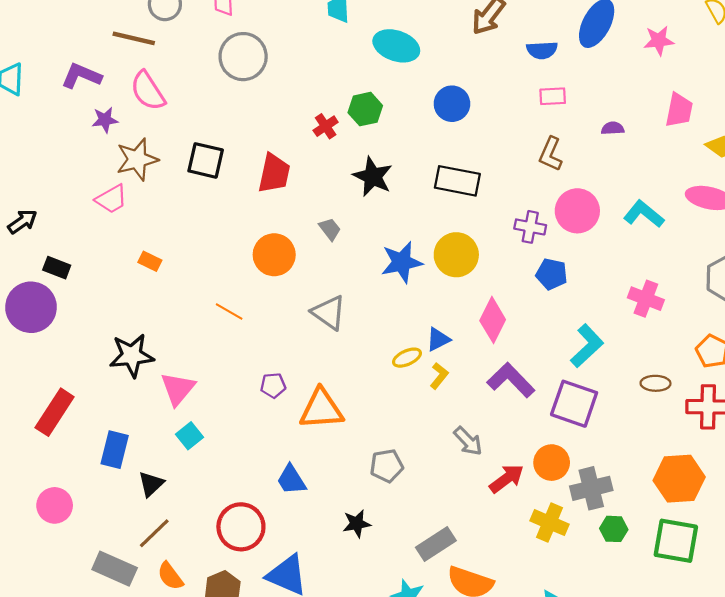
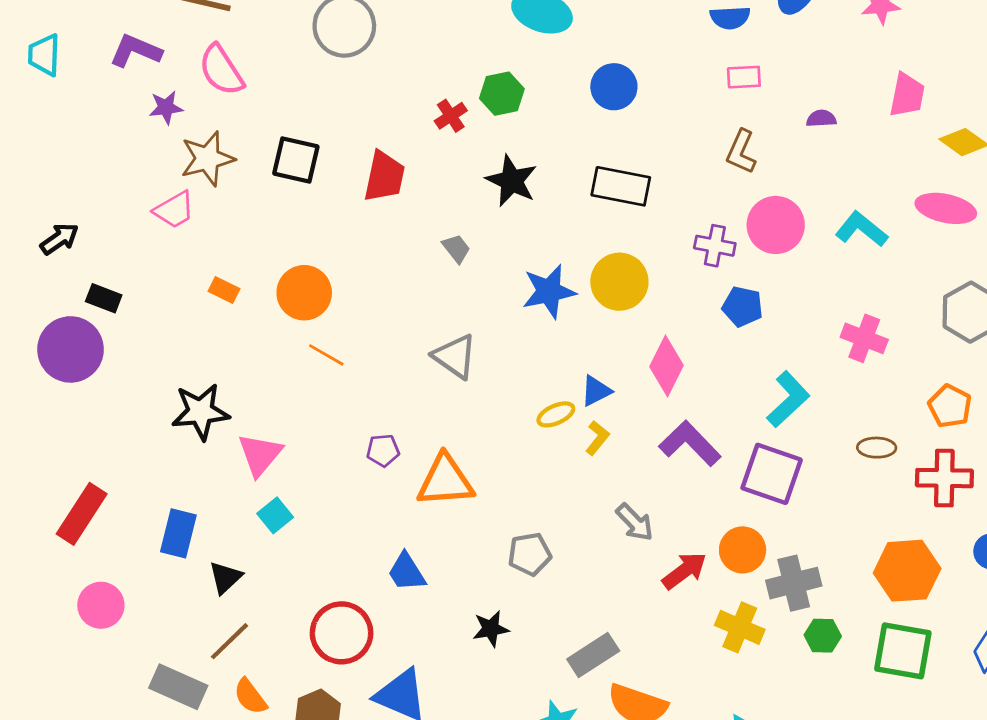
orange circle: (274, 255) -> (304, 293), moved
red rectangle: (55, 412) -> (82, 514), moved

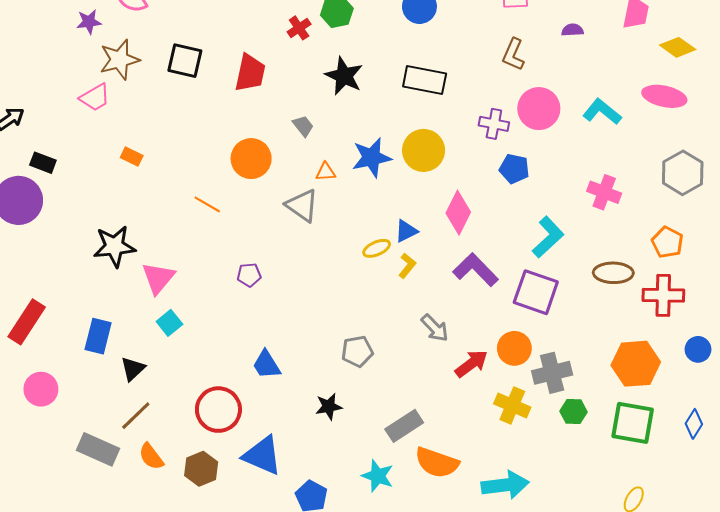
orange circle: (304, 293) -> (251, 159), moved
brown ellipse: (877, 448) -> (613, 273), size x1.4
orange triangle: (445, 481) -> (326, 172), moved, size x0.5

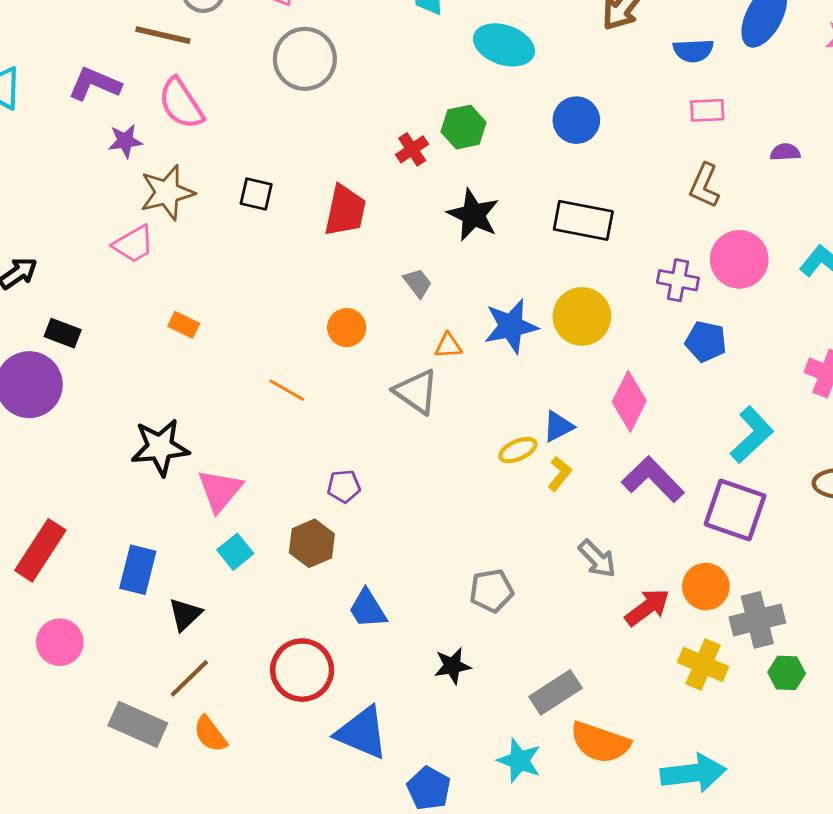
black square: (185, 61) -> (256, 194), size x0.7
orange circle: (251, 159) -> (347, 328), size x0.7
brown hexagon: (201, 469) -> (312, 543), moved

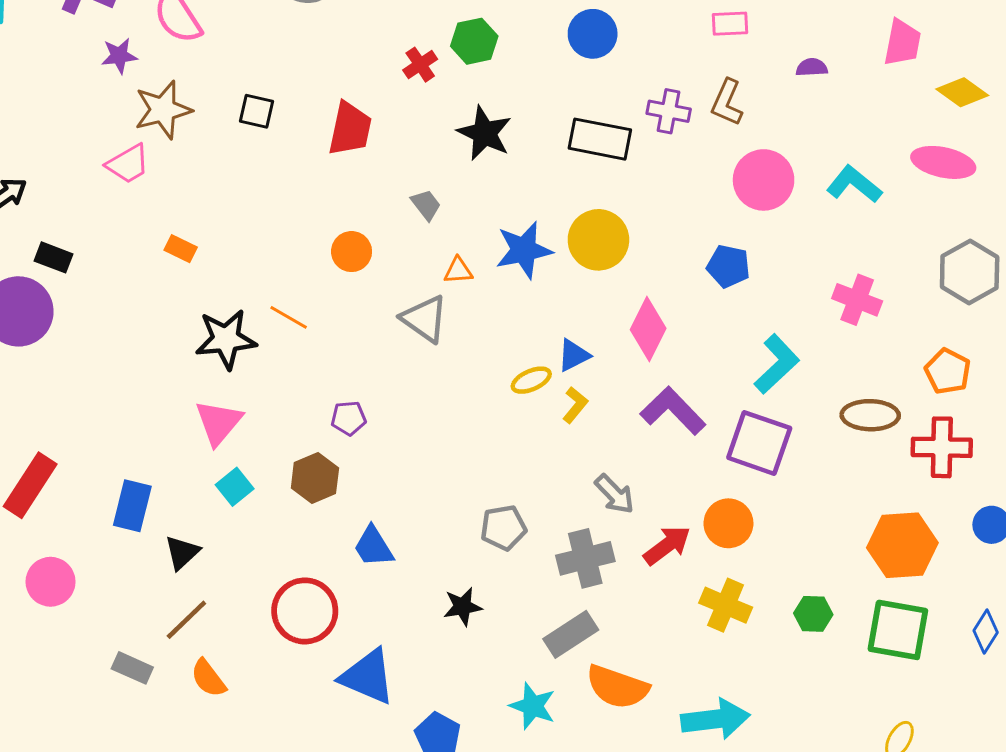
purple cross: (678, 280) -> (669, 111), moved
black star: (160, 447) -> (226, 339), moved
gray cross: (757, 620) -> (585, 558), moved
gray rectangle: (138, 724) -> (132, 668), size x0.7

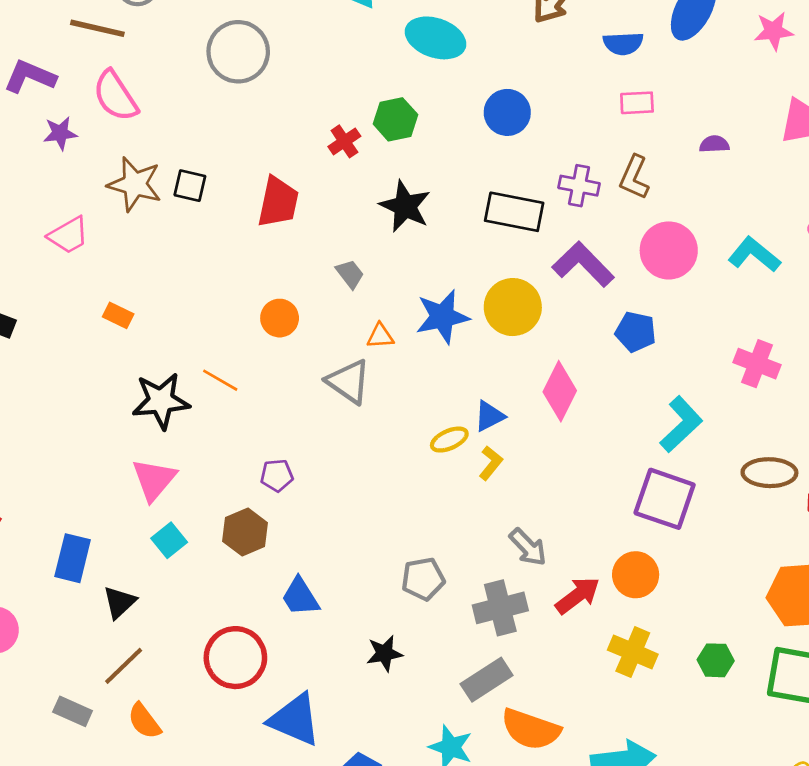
brown star: (163, 110) -> (135, 184), moved, turned 30
purple L-shape: (673, 411) -> (583, 264), moved

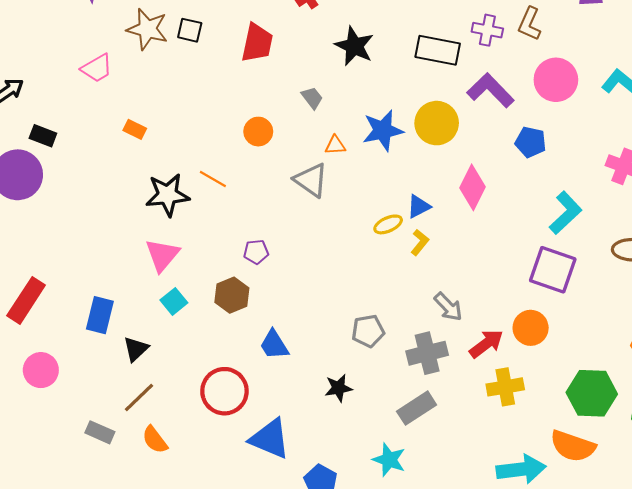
yellow cross: (633, 652) -> (505, 387), moved, turned -33
green hexagon: (716, 660) -> (592, 393), size x1.8
orange semicircle: (531, 729) -> (573, 446), moved

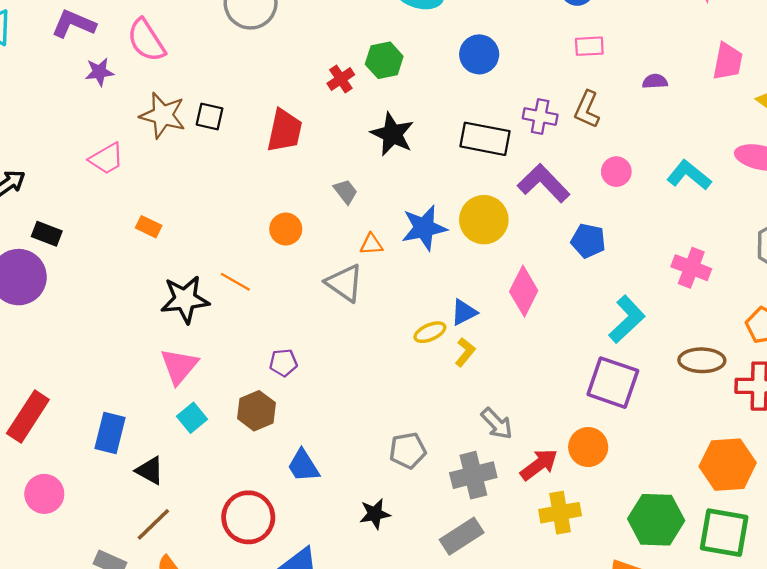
pink circle: (556, 80) -> (616, 172), size x0.6
black triangle: (136, 349) -> (150, 470), turned -48

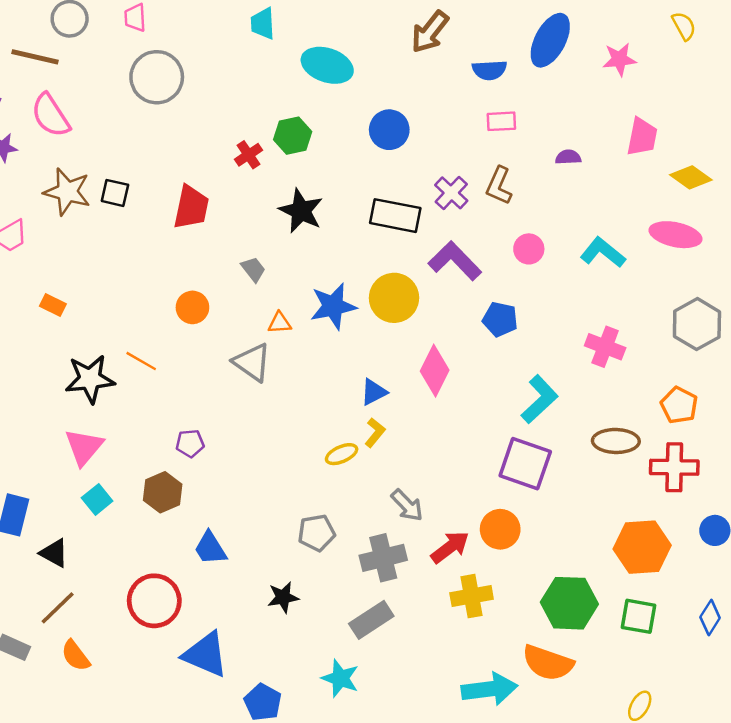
purple cross: (540, 117) -> (451, 193), turned 32
yellow ellipse: (430, 332) -> (342, 454), moved
green square: (724, 533) -> (639, 616), size x0.7

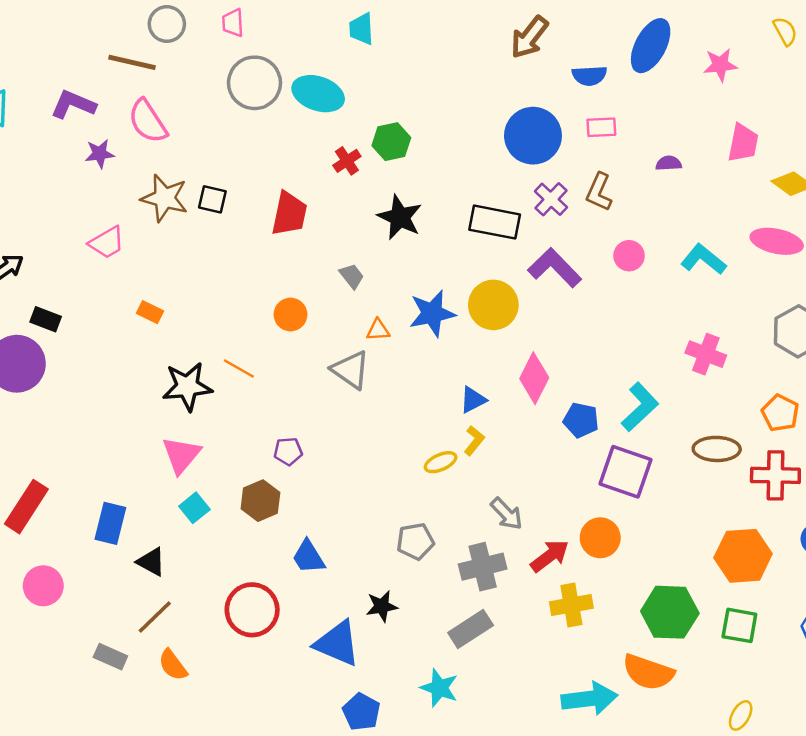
cyan ellipse: (327, 65) -> (318, 94), moved
blue circle: (389, 130) -> (533, 136), moved, size x1.4
blue pentagon: (500, 319) -> (581, 420), moved
blue triangle: (206, 654) -> (337, 643), moved

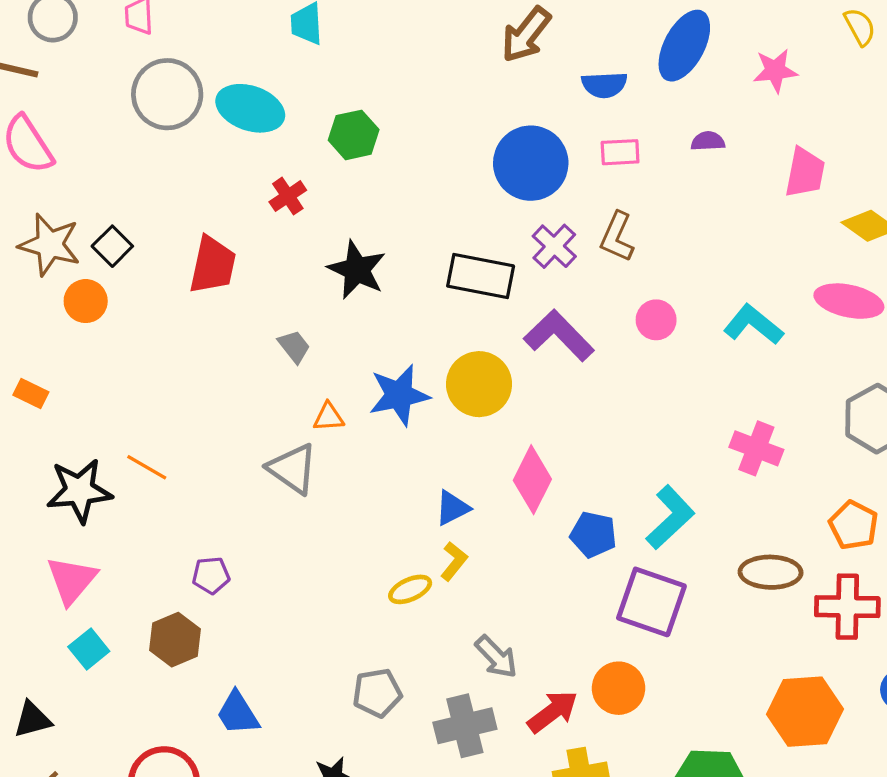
green hexagon: (391, 142) -> (354, 135), moved
purple semicircle: (669, 163) -> (708, 141), moved
black square: (212, 199) -> (112, 246), turned 32
orange circle: (290, 315) -> (86, 301), moved
black triangle: (151, 562) -> (32, 719), turned -44

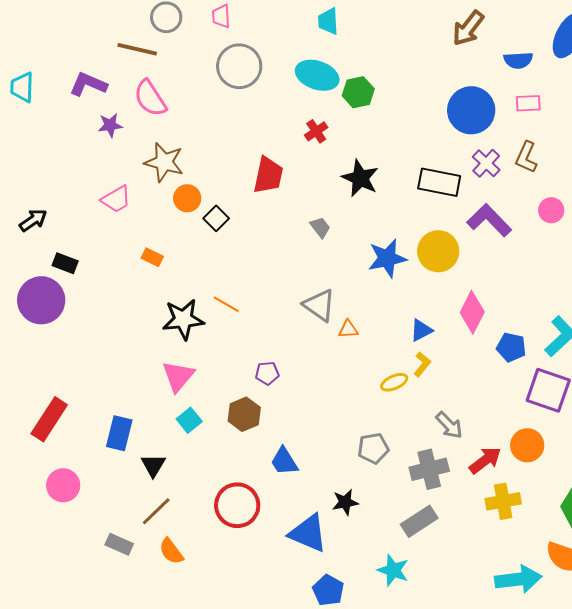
cyan ellipse: (250, 108) -> (317, 75), moved
black square: (112, 246) -> (216, 218), moved
orange triangle: (329, 417) -> (348, 329), moved
black triangle: (32, 719) -> (153, 465), turned -44

